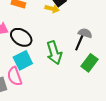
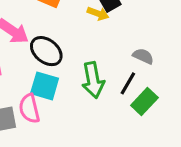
black line: (79, 43) -> (128, 83), moved
cyan square: (23, 60) -> (45, 86), turned 36

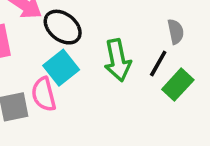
gray semicircle: (143, 56) -> (176, 32), turned 55
cyan square: (45, 86) -> (61, 68), turned 36

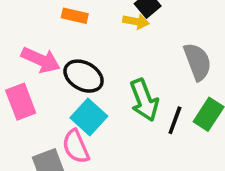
gray semicircle: (176, 32) -> (198, 62), size x1.5
black line: (158, 63) -> (175, 120), moved

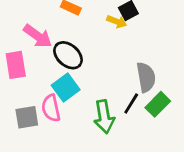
gray semicircle: (198, 62) -> (146, 77), moved
green arrow: (144, 100) -> (104, 117), moved

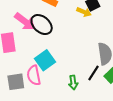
black ellipse: (68, 55) -> (42, 25), moved
green arrow: (104, 117) -> (73, 82), size x0.6

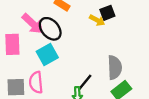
cyan square: (45, 60) -> (47, 55), moved
black line: (94, 73) -> (85, 82), moved

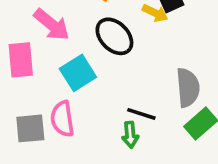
black ellipse: (50, 29) -> (114, 36), moved
black line: (85, 82) -> (141, 114), turned 72

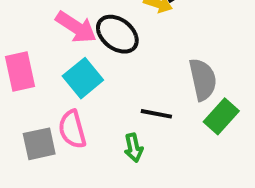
pink arrow: (52, 25) -> (76, 27), moved
green arrow: (130, 135) -> (133, 148), moved

